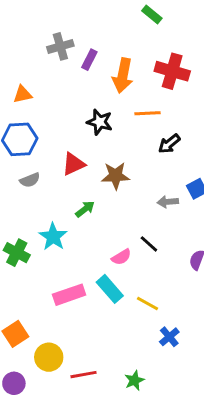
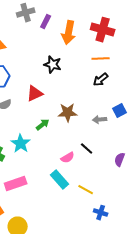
orange line: (147, 113) -> (101, 59), moved
brown star: (116, 176) -> (68, 113), moved
pink rectangle: (69, 295) -> (16, 184), moved
blue cross: (169, 337) -> (101, 213), turned -32

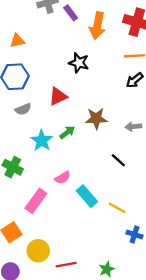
purple rectangle: (46, 22) -> (71, 13), turned -64
cyan star: (21, 144) -> (42, 141), moved
pink semicircle: (68, 158) -> (63, 178), moved
pink rectangle: (16, 184) -> (36, 201), turned -35

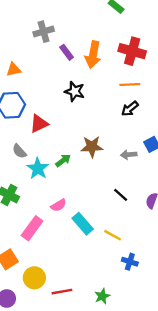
purple rectangle: (71, 13) -> (67, 52), moved
red triangle: (58, 96) -> (39, 124), moved
gray semicircle: (23, 109) -> (19, 151), moved, turned 70
black line: (118, 160) -> (121, 195), moved

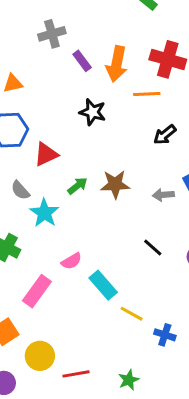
orange line: (130, 84) -> (147, 94), moved
green arrow: (63, 160) -> (78, 186), moved
yellow line: (113, 235) -> (132, 314), moved

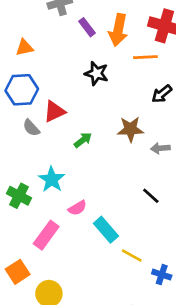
brown star: (115, 184) -> (130, 129), moved
gray semicircle: (20, 190) -> (31, 128), moved
cyan star: (44, 213) -> (52, 179), moved

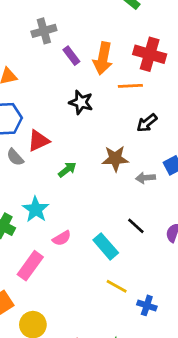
cyan rectangle: (106, 230) -> (106, 246), moved

